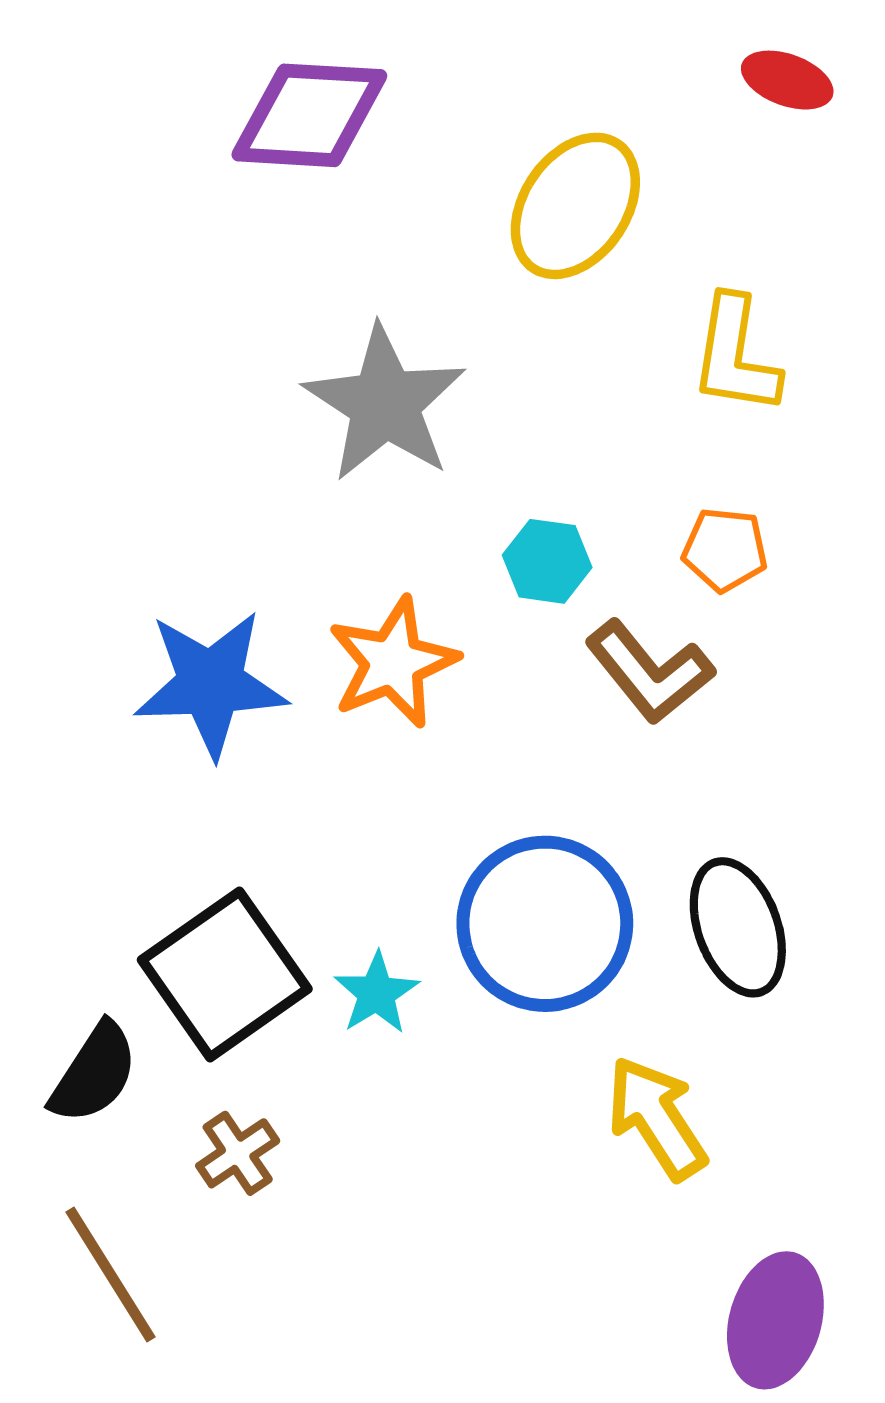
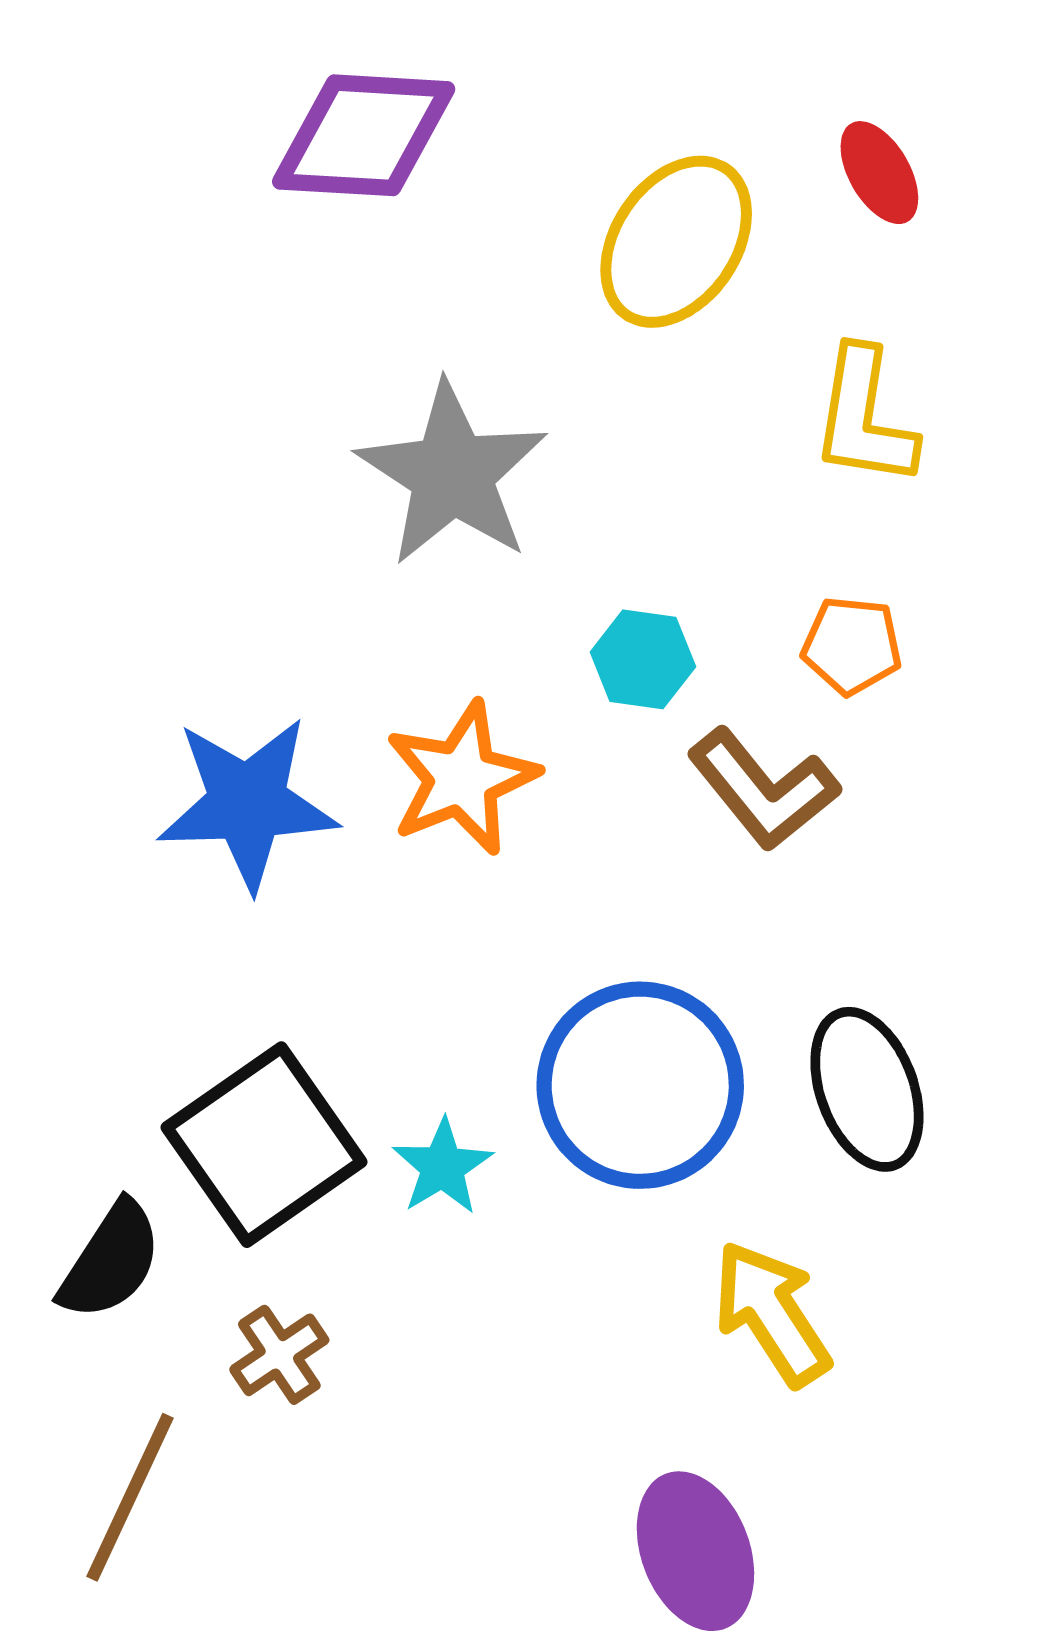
red ellipse: (787, 80) -> (879, 173), moved, turned 40
brown line: (111, 1274) -> (130, 1497), turned 57
purple ellipse: (775, 1320) -> (695, 1551), moved, turned -37

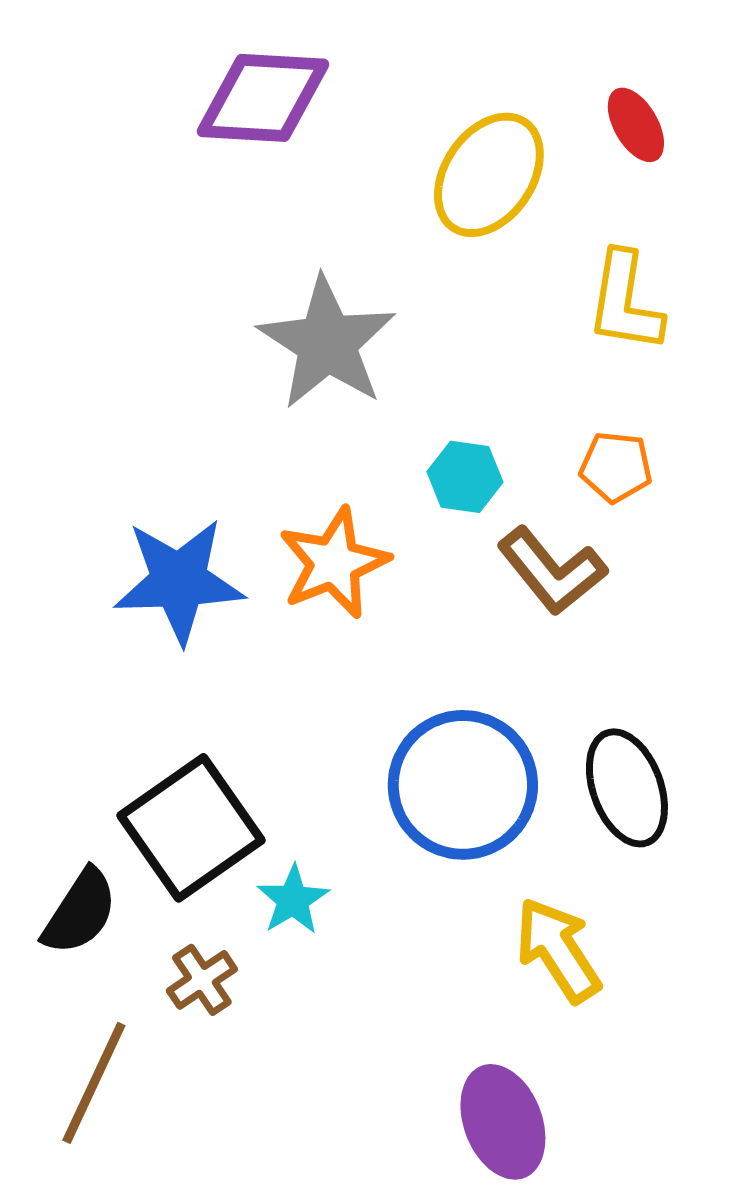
cyan star: (442, 1167) -> (293, 900), moved

